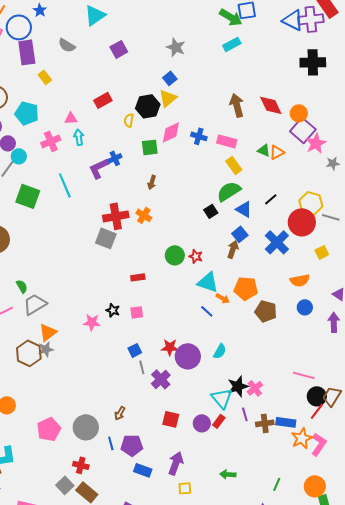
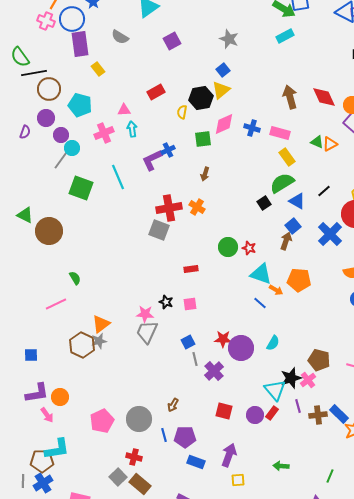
gray trapezoid: (35, 304) -> (147, 332), moved, turned -35
brown pentagon: (266, 311) -> (319, 360), moved
blue rectangle: (286, 422) -> (339, 414), turned 36

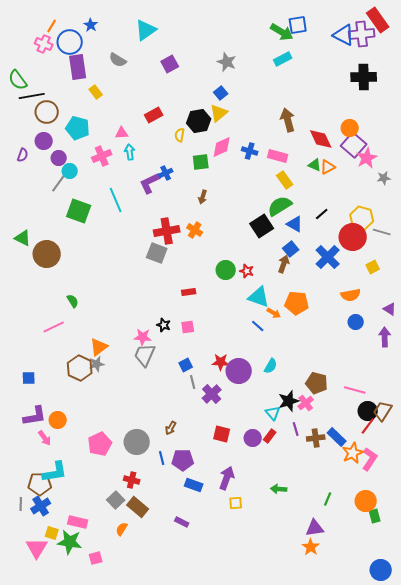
red diamond: (324, 97) -> (321, 139), moved
black square: (264, 203) -> (262, 226), size x1.6
cyan triangle: (275, 390) -> (273, 413), size x0.7

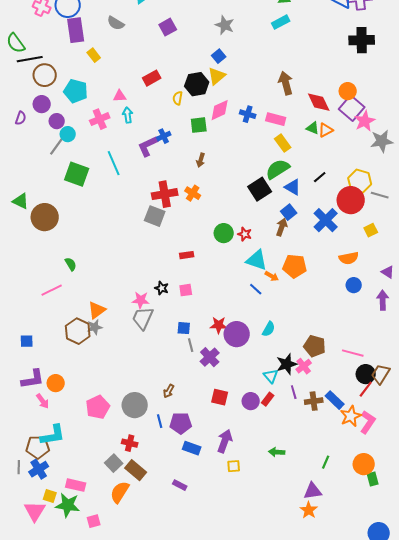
gray star: (384, 178) -> (382, 141), size x1.6
blue square: (186, 365) -> (184, 328), turned 32
orange semicircle: (122, 529) -> (120, 492), size x1.6

